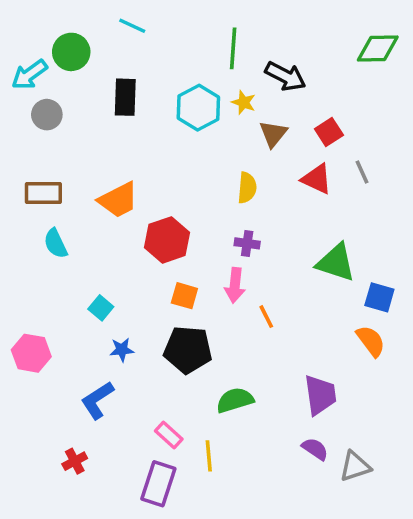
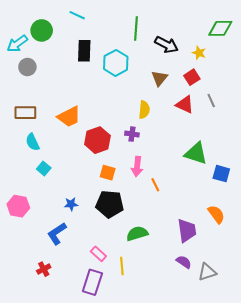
black rectangle: (125, 97) -> (84, 51), moved
yellow star: (244, 102) -> (199, 53), moved
purple cross: (247, 243) -> (132, 134), moved
cyan square: (101, 308) -> (44, 169), moved
orange semicircle: (371, 341) -> (216, 214), moved

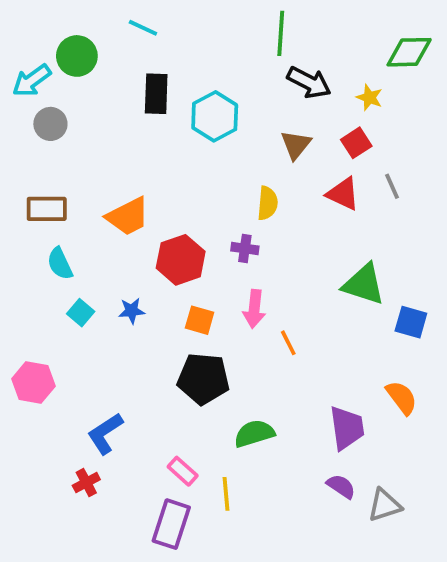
green line: (136, 28) -> (281, 33), moved
blue star: (71, 204) -> (132, 311), moved
red cross: (44, 269) -> (86, 483), moved

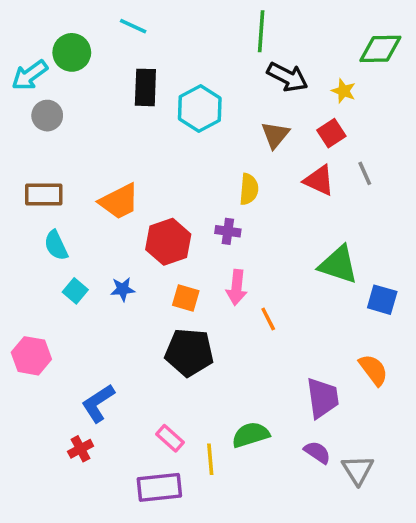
green semicircle: (254, 433) -> (251, 435), moved
gray triangle: (385, 505) -> (358, 470), turned -44
purple rectangle: (171, 524) -> (159, 487), turned 66

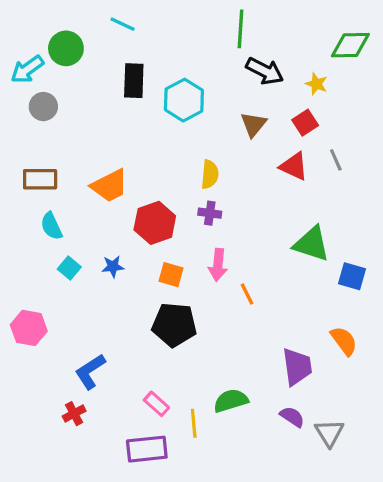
yellow semicircle: (249, 189) -> (210, 174), moved

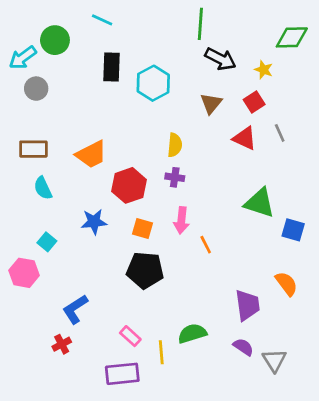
blue star: (113, 266) -> (94, 222), size x1.4
cyan square: (69, 268) -> (47, 242), moved

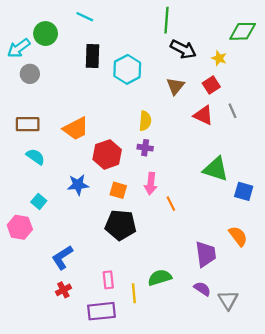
cyan semicircle: (43, 188) -> (35, 157), turned 150
pink rectangle: (130, 336) -> (108, 280), turned 42
red cross: (62, 344) -> (63, 290), moved

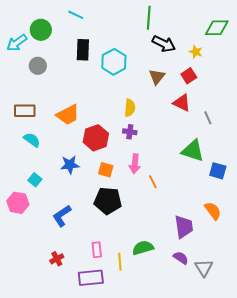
gray circle: (30, 74) -> (38, 66), moved
gray line: (233, 111) -> (208, 118), moved
blue L-shape: (62, 257) -> (62, 216), moved

